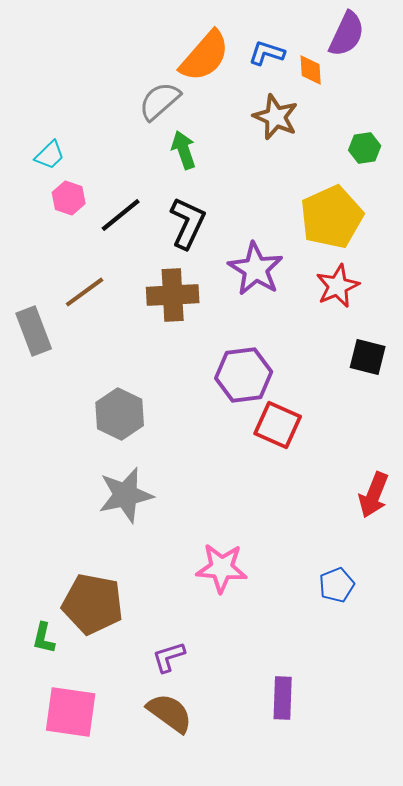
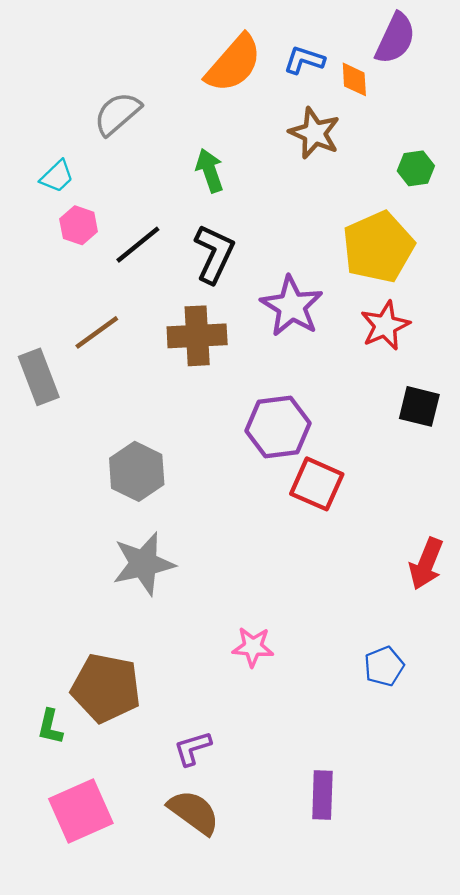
gray semicircle: (160, 101) -> (117, 114), moved
pink star: (222, 568) -> (253, 647), size x0.7
pink square: (71, 712) -> (81, 811), turned -32

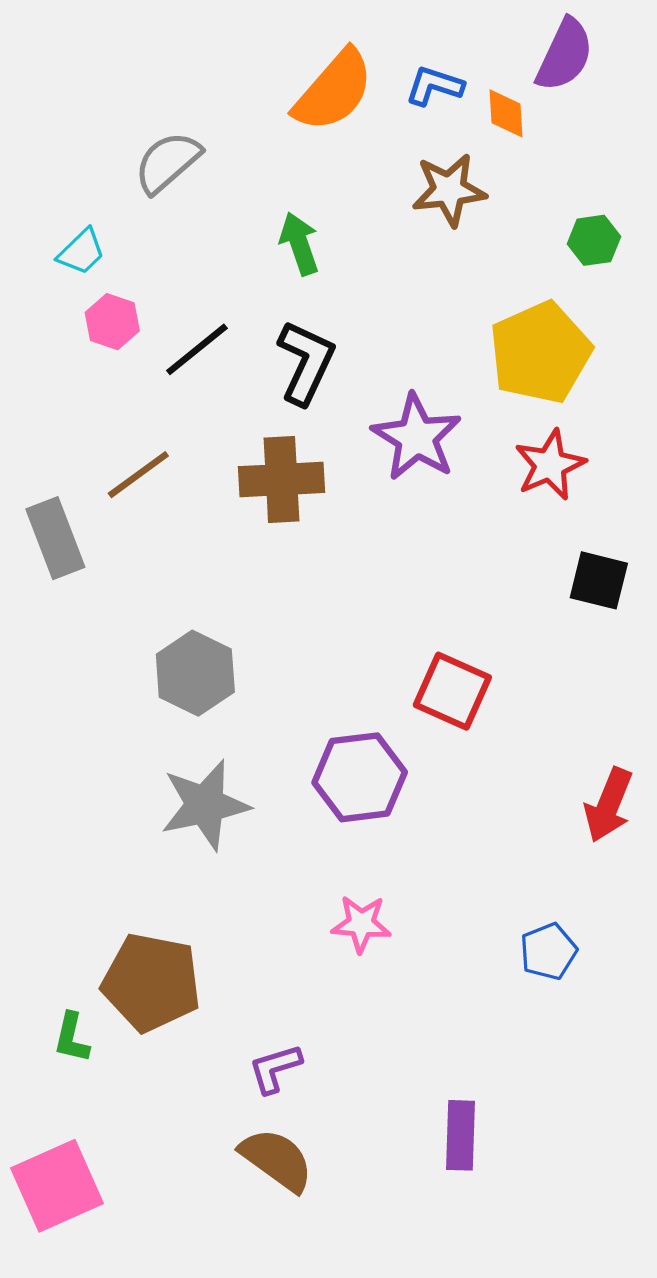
brown star: (314, 133) -> (449, 190), turned -30
purple hexagon: (278, 427) -> (360, 777), moved
pink square: (81, 811) -> (57, 1186), moved

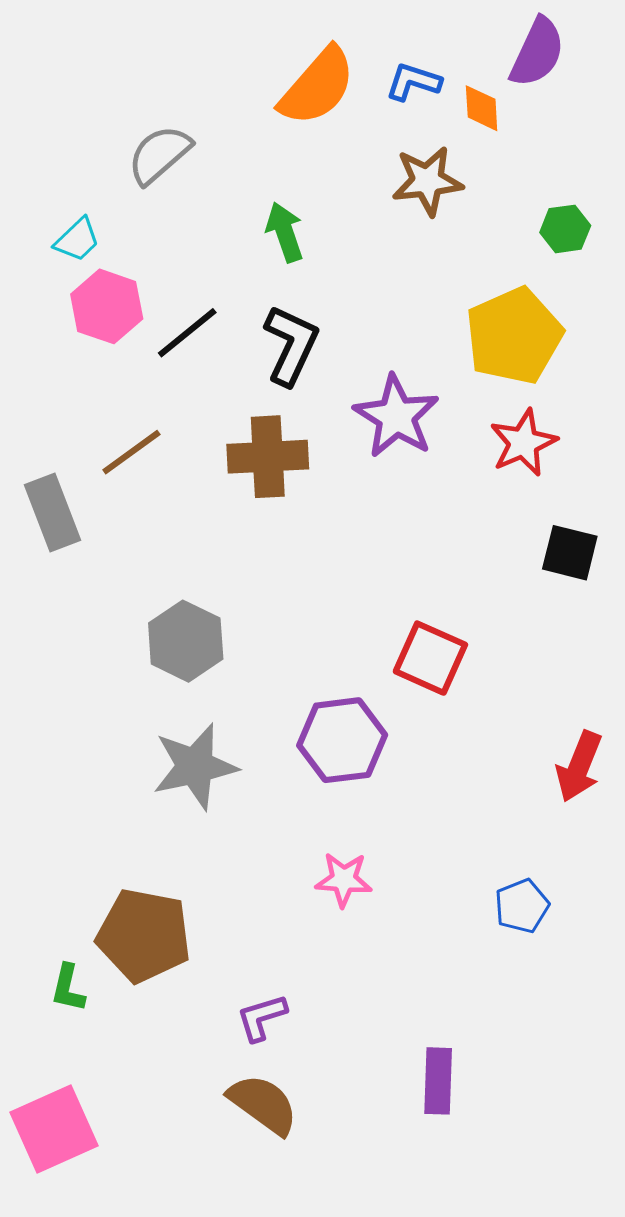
pink hexagon: (112, 322) -> (107, 306), size x1.4

